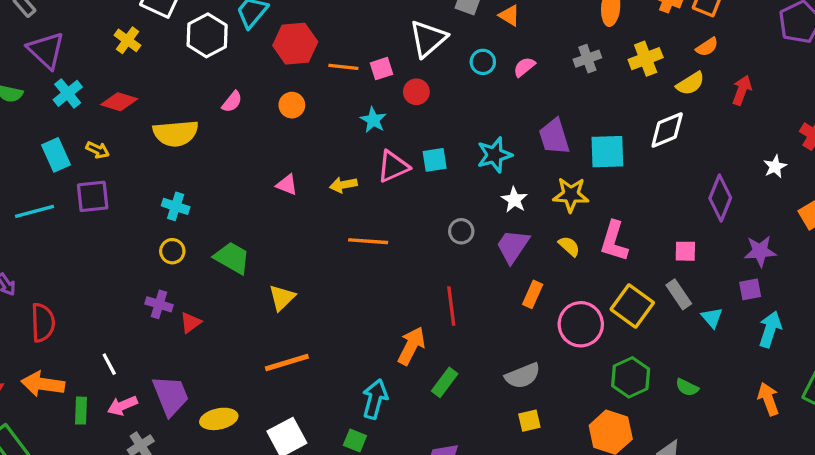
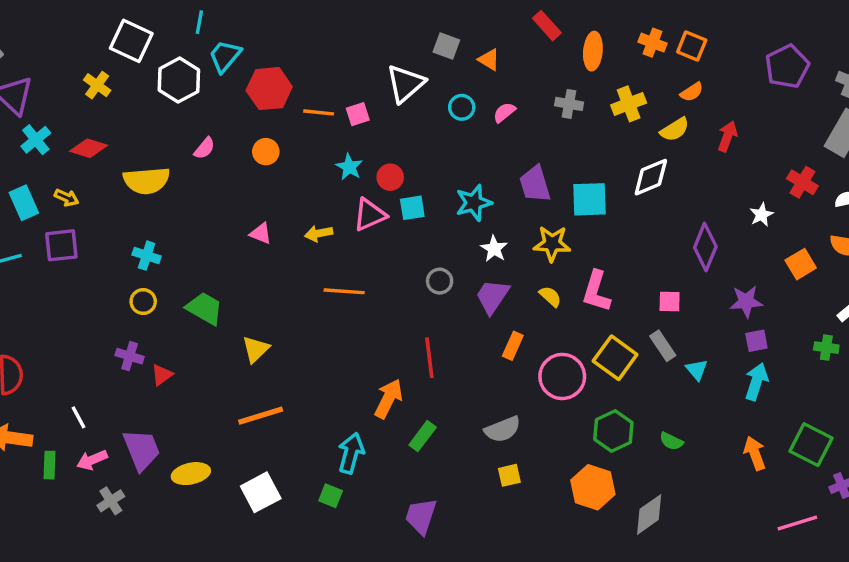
gray cross: (587, 59) -> (569, 104), turned 30
red circle: (416, 92) -> (390, 177), moved
purple square: (750, 289) -> (756, 341), moved

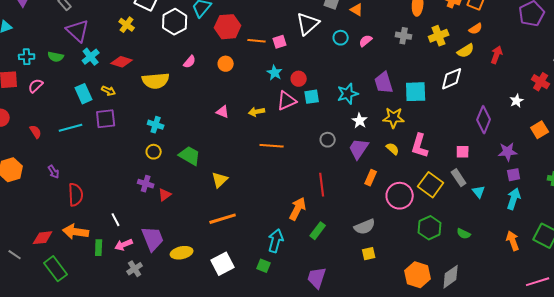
orange hexagon: (593, 487) -> (418, 275), moved

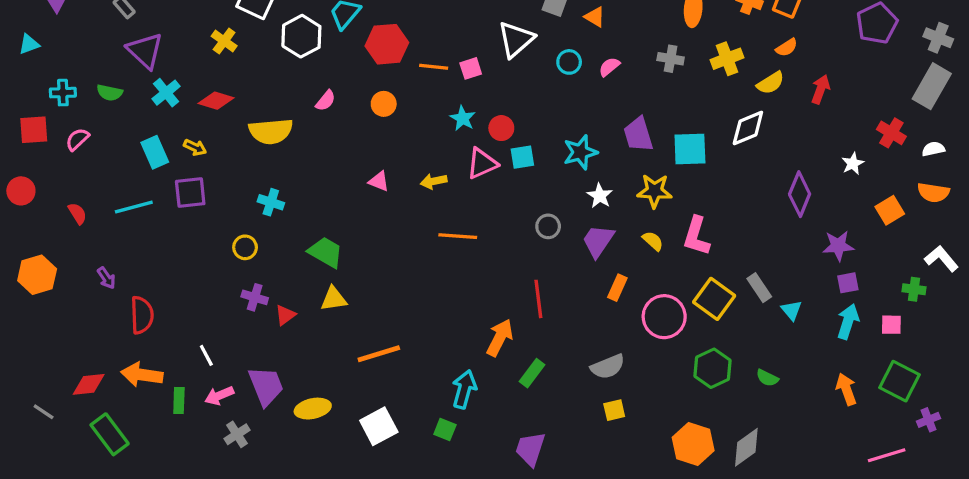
yellow circle: (154, 152) -> (245, 247), moved
pink square: (463, 152) -> (891, 325), moved
yellow triangle: (220, 180) -> (334, 299), moved, turned 36

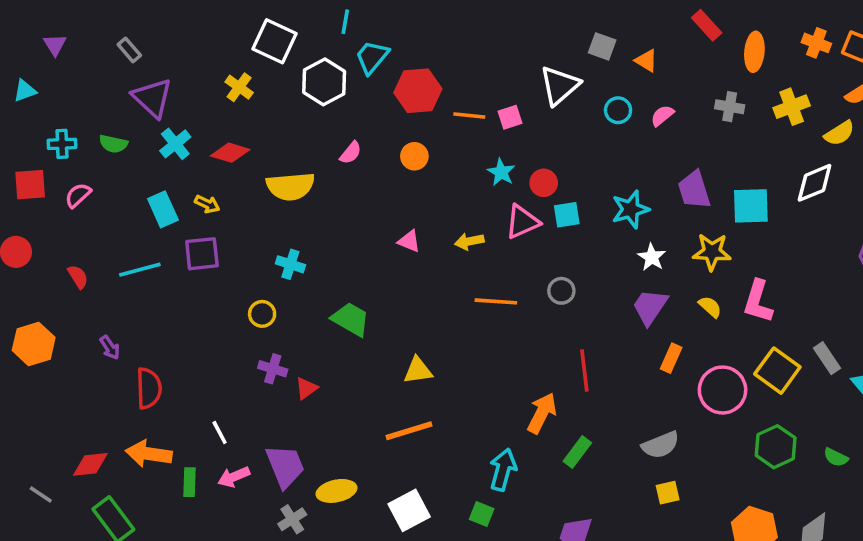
gray circle: (548, 226) -> (561, 291), moved
yellow triangle: (334, 299) -> (418, 371), moved
gray cross: (237, 434) -> (292, 519), moved

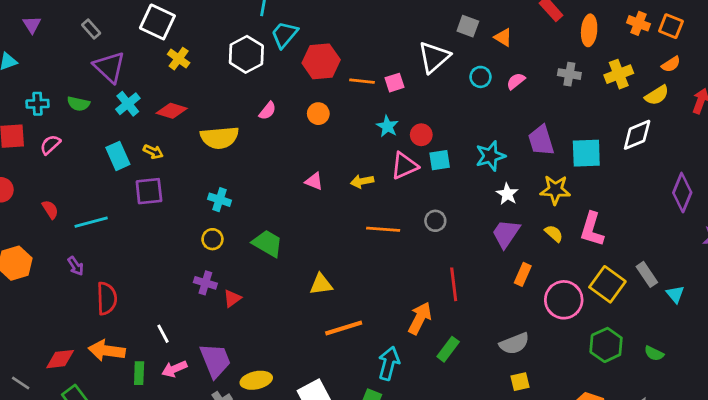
white square: (275, 41) -> (157, 22), moved
cyan line: (140, 270) -> (91, 222), moved
yellow circle: (262, 314) -> (212, 239), moved
orange line: (409, 431) -> (344, 328), moved

